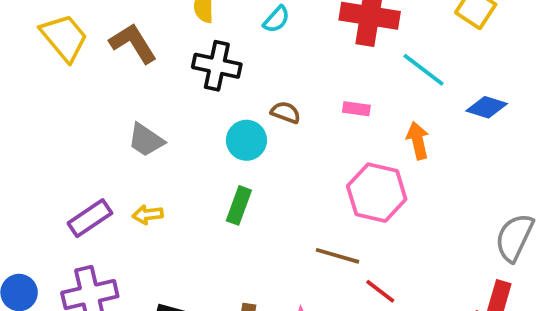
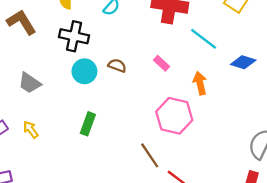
pink rectangle: (356, 109) -> (162, 63), turned 35
cyan circle: (246, 140) -> (84, 71), moved
yellow arrow: (148, 215) -> (31, 130), turned 60
brown line: (337, 256) -> (150, 155), turned 40

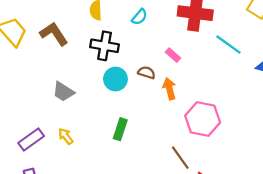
pink rectangle: (162, 63) -> (173, 55), moved
orange arrow: (200, 83) -> (169, 89), moved

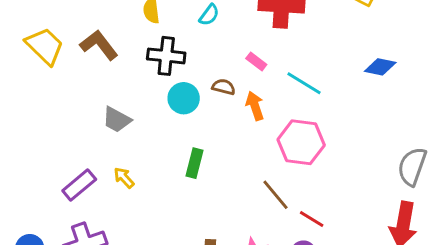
cyan line: (228, 45) -> (304, 83), moved

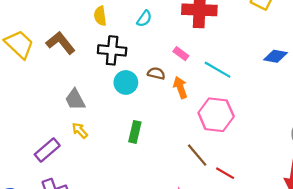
gray trapezoid: (117, 120) -> (75, 100), turned 35
yellow arrow: (124, 178) -> (80, 131), moved

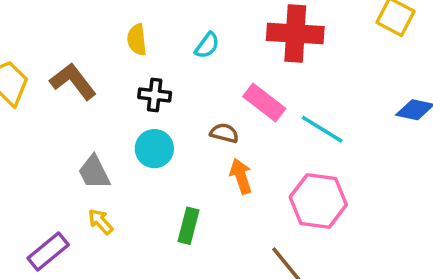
black cross: (112, 50) -> (155, 95), size x0.7
pink rectangle: (181, 54) -> (264, 103), size x1.6
cyan circle: (126, 82) -> (154, 149), moved
orange arrow: (180, 87) -> (241, 176), moved

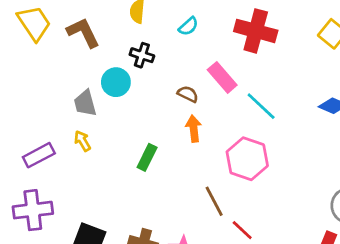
cyan circle: (154, 149) -> (116, 82), moved

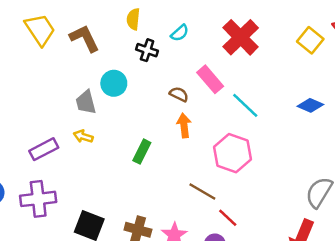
red cross: (256, 31) -> (241, 37), turned 30
black cross: (142, 55) -> (147, 50), moved
yellow arrow: (82, 141) -> (83, 136), turned -42
brown line: (214, 201) -> (202, 192), turned -32

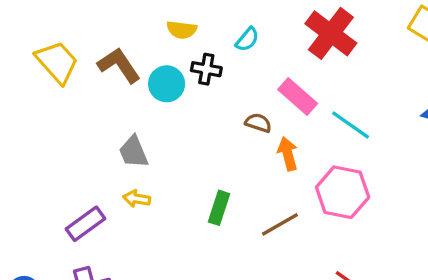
yellow semicircle: (133, 19) -> (182, 30), turned -80
cyan circle: (114, 83) -> (167, 84), moved
orange arrow: (184, 126) -> (288, 154), moved
brown line: (202, 192) -> (280, 224), moved, turned -52

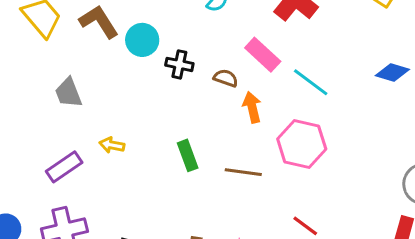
black cross: (206, 69) -> (179, 64), moved
gray trapezoid: (134, 152) -> (68, 93), moved
green rectangle: (219, 208) -> (188, 155), turned -40
brown line: (280, 224) -> (243, 172), turned 36

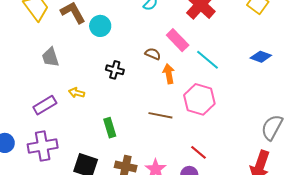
black cross: (179, 64) -> (115, 70), moved
green rectangle: (188, 155) -> (110, 128), moved

